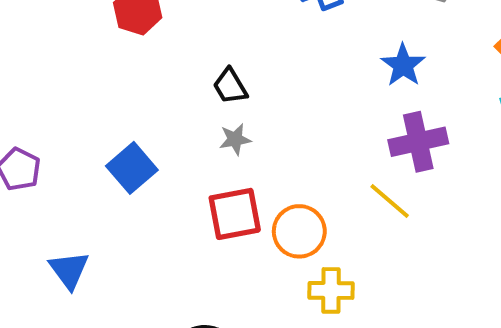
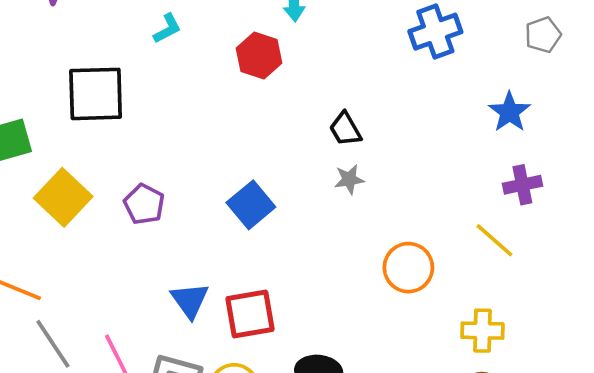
purple cross: (418, 142) -> (522, 185), size x0.7
red square: (235, 214) -> (250, 314), moved
yellow cross: (331, 290) -> (483, 331), moved

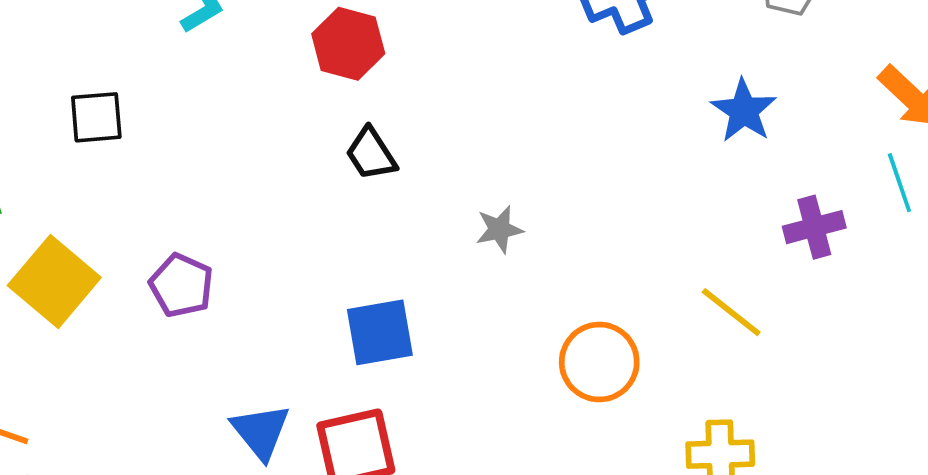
black square: (96, 94) -> (96, 117), size x0.6
black trapezoid: (345, 129) -> (371, 154), moved
purple cross: (522, 185) -> (814, 227), moved
blue square: (251, 205) -> (380, 332), moved, turned 33

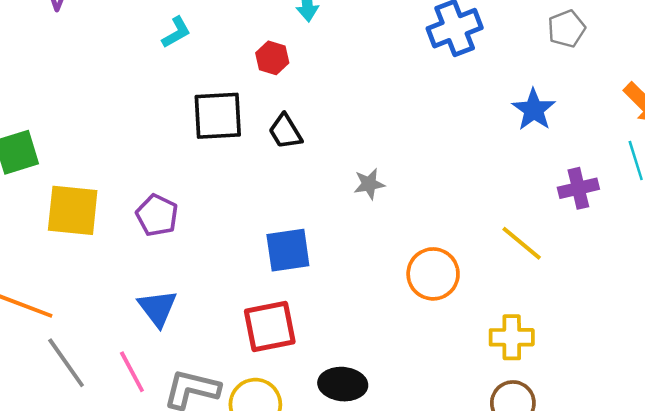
red hexagon: (348, 44) -> (272, 58), size x0.7
black square: (96, 117) -> (218, 116), moved, size x1.4
yellow square: (54, 282) -> (73, 210), turned -36
blue triangle: (261, 432) -> (158, 308), moved

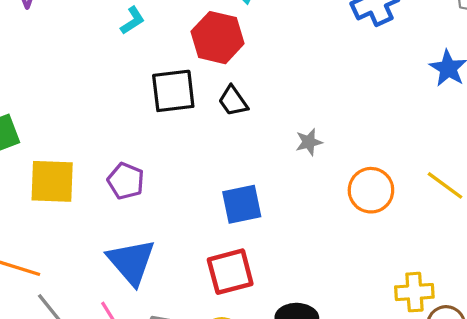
red hexagon: (272, 58) -> (218, 38), size x1.8
orange circle: (433, 274) -> (371, 190), moved
blue triangle: (158, 308) -> (131, 262), size x1.4
yellow cross: (512, 337) -> (414, 292), moved

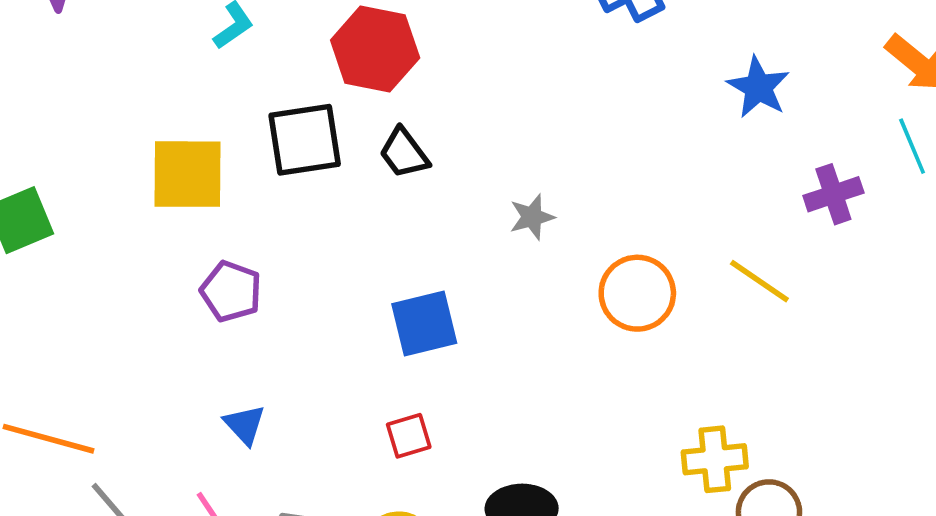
yellow square: (52, 181) -> (188, 174), moved
blue triangle: (131, 262) -> (245, 425), size x0.5
red square: (230, 272) -> (409, 436), size x0.6

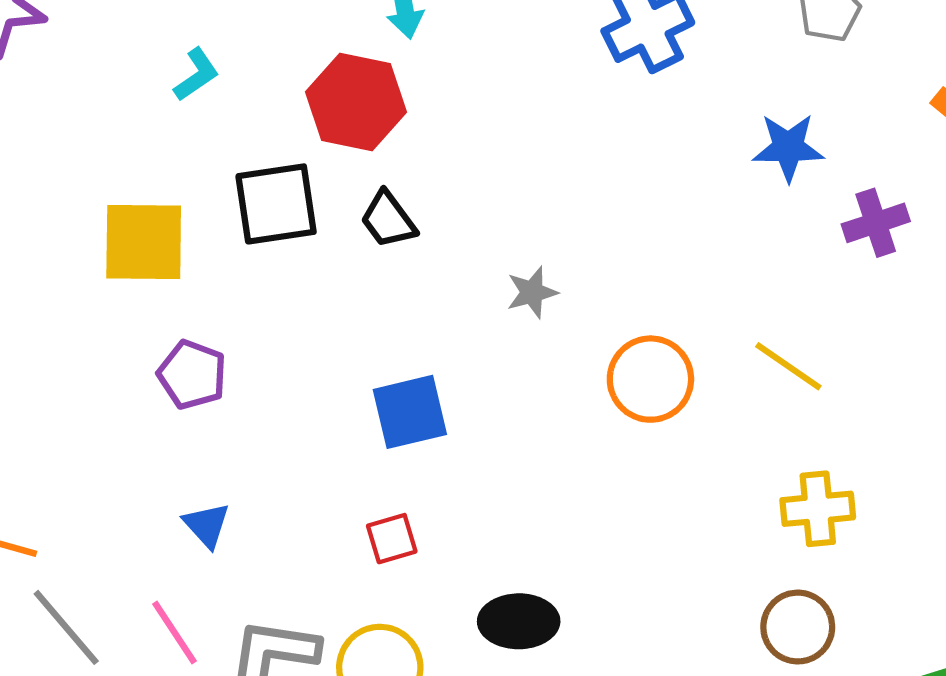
blue star: (758, 87) -> (788, 147), turned -30
purple cross: (833, 194) -> (876, 223), moved
yellow cross: (715, 459) -> (818, 509), moved

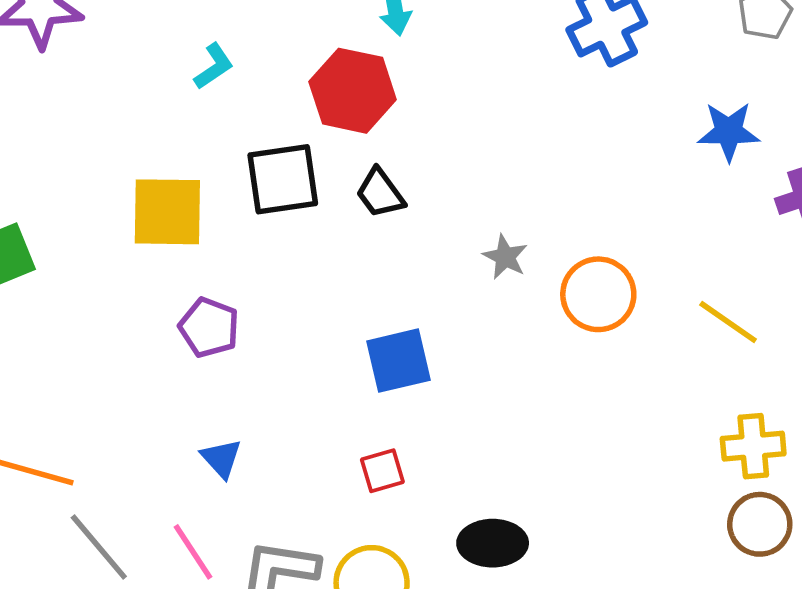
gray star: (532, 292) -> (505, 257), turned -30
orange circle: (650, 379) -> (598, 294), moved
brown circle: (798, 627) -> (760, 524), moved

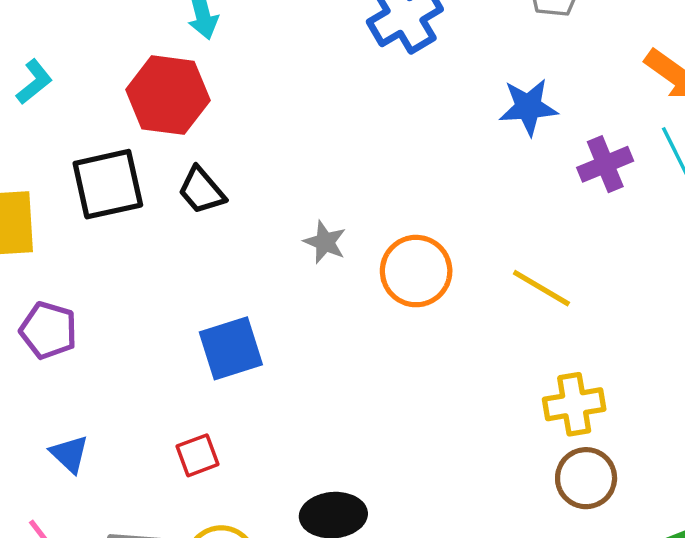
red square: (382, 471) -> (198, 455), moved

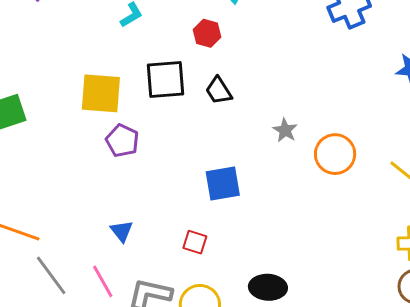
red hexagon: (168, 95) -> (207, 33), size x0.6
purple pentagon: (48, 330) -> (122, 141), moved
red square: (198, 455) -> (195, 242), turned 30

